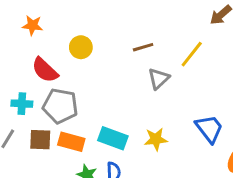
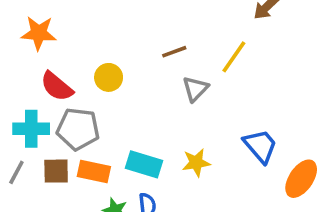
orange star: (32, 25) -> (39, 33), size x1.4
yellow circle: (81, 47) -> (109, 77), moved
cyan cross: (22, 104) -> (31, 129), size x1.4

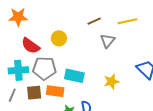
yellow line: (234, 57) -> (127, 21), turned 48
cyan rectangle: (144, 164) -> (74, 76), moved

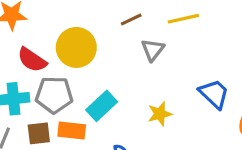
yellow circle: (59, 38) -> (76, 47), size x1.6
cyan rectangle: (74, 76) -> (102, 106), turned -54

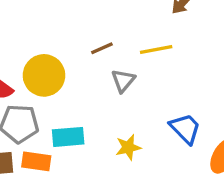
cyan rectangle: (102, 106) -> (68, 137), turned 36

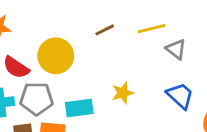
gray triangle: (123, 81) -> (176, 49), moved, turned -30
yellow star: (128, 147) -> (123, 93), moved

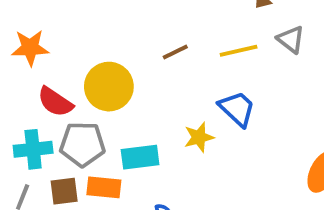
gray triangle: (176, 49) -> (291, 39), moved
blue trapezoid: (180, 96) -> (237, 109), moved

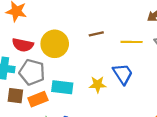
red semicircle: (55, 102) -> (23, 45), turned -36
orange rectangle: (104, 187) -> (38, 99), turned -42

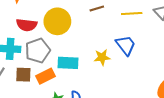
gray pentagon: (32, 72) -> (38, 51), turned -30

